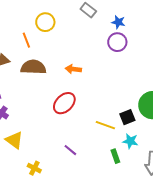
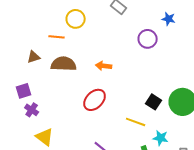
blue star: (118, 22) -> (169, 19), moved
orange line: (26, 40) -> (57, 37), turned -63
black square: (127, 117) -> (154, 102), moved, turned -35

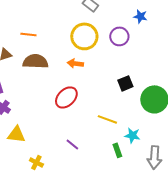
yellow circle: (76, 19) -> (84, 36), moved, size x1.4
black square: (154, 102) -> (125, 83), moved, turned 35
yellow triangle: (45, 137) -> (16, 134), turned -30

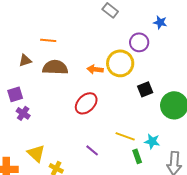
yellow circle: (84, 36) -> (120, 63), moved
yellow line: (107, 119) -> (125, 136), moved
yellow triangle: (16, 134) -> (36, 153), moved, turned 36

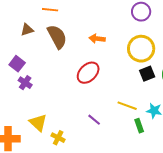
yellow circle: (120, 63) -> (141, 49), moved
brown semicircle: (55, 67) -> (57, 37), turned 60
black square: (145, 89) -> (147, 74), moved
purple square: (15, 94) -> (17, 64), turned -35

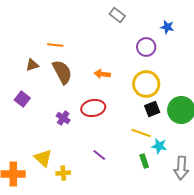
red ellipse: (88, 73) -> (93, 108), turned 35
purple cross: (25, 83) -> (63, 118), moved
yellow line: (127, 106) -> (141, 133), moved
yellow cross: (58, 138) -> (63, 173), turned -32

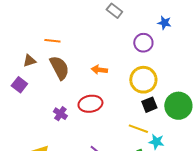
purple square: (22, 99) -> (19, 85), moved

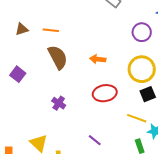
brown triangle: (29, 61) -> (22, 29), moved
red ellipse: (90, 104) -> (105, 93), moved

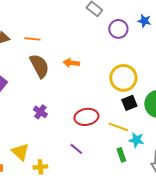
purple circle: (142, 32) -> (118, 29), moved
orange arrow: (98, 59) -> (71, 63), moved
red ellipse: (105, 93) -> (86, 117), moved

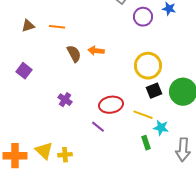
brown semicircle: (39, 66) -> (74, 54), moved, size x0.7
purple line: (76, 149) -> (98, 127), moved
yellow triangle: (20, 152) -> (44, 151), moved

